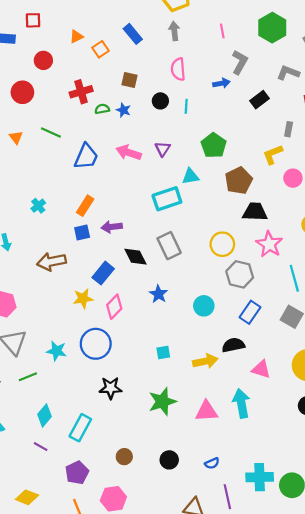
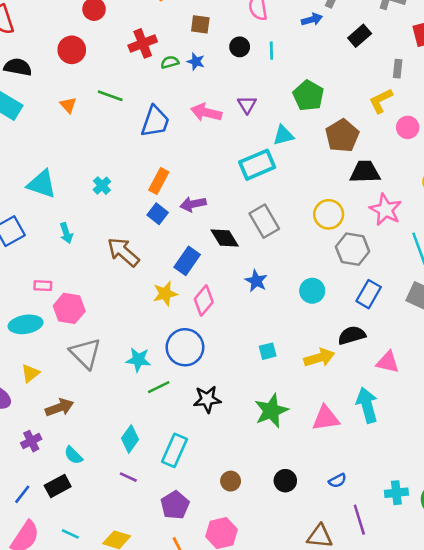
blue square: (82, 232) -> (158, 214), turned -35
brown arrow: (51, 262) -> (123, 252), turned 56
green line: (28, 377) -> (159, 387), moved
cyan cross: (260, 477) -> (396, 493), size x0.7

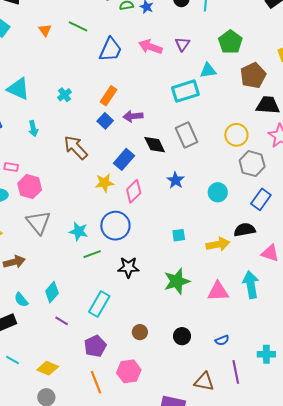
cyan diamond: (130, 439) -> (52, 292), moved

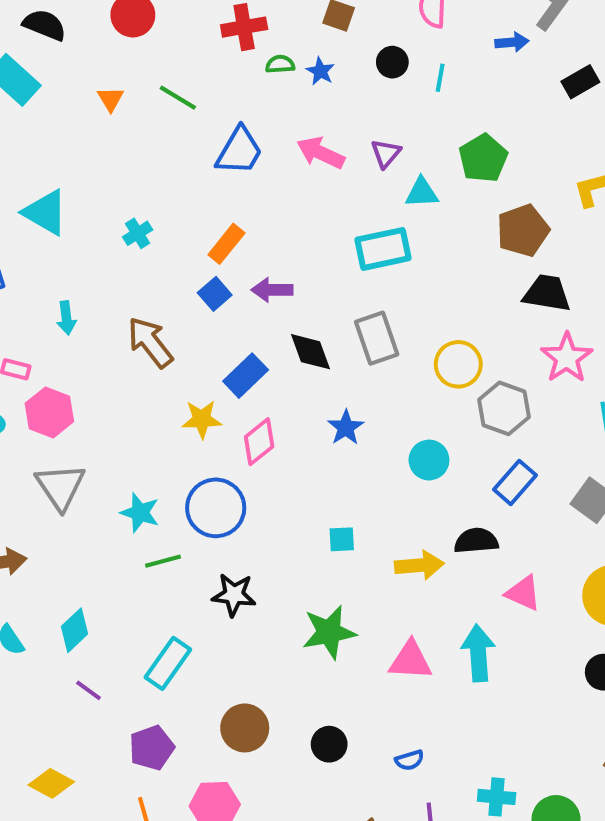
cyan triangle: (208, 70) -> (422, 193), moved
cyan arrow: (33, 128) -> (66, 318), moved
yellow circle: (236, 135) -> (458, 364), moved
brown circle: (140, 332) -> (245, 728), size x1.5

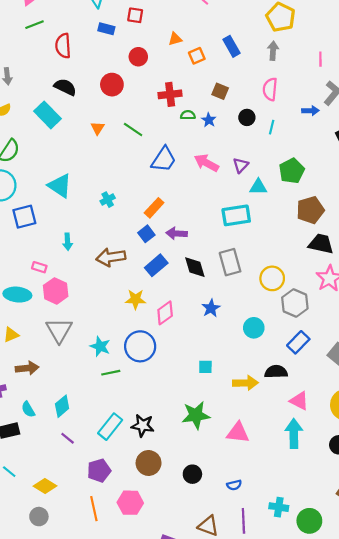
brown arrow: (150, 342) -> (111, 257), turned -64
blue rectangle: (246, 376) -> (156, 265), moved
black star: (234, 595) -> (143, 425), moved
cyan arrow: (478, 653) -> (294, 434), moved

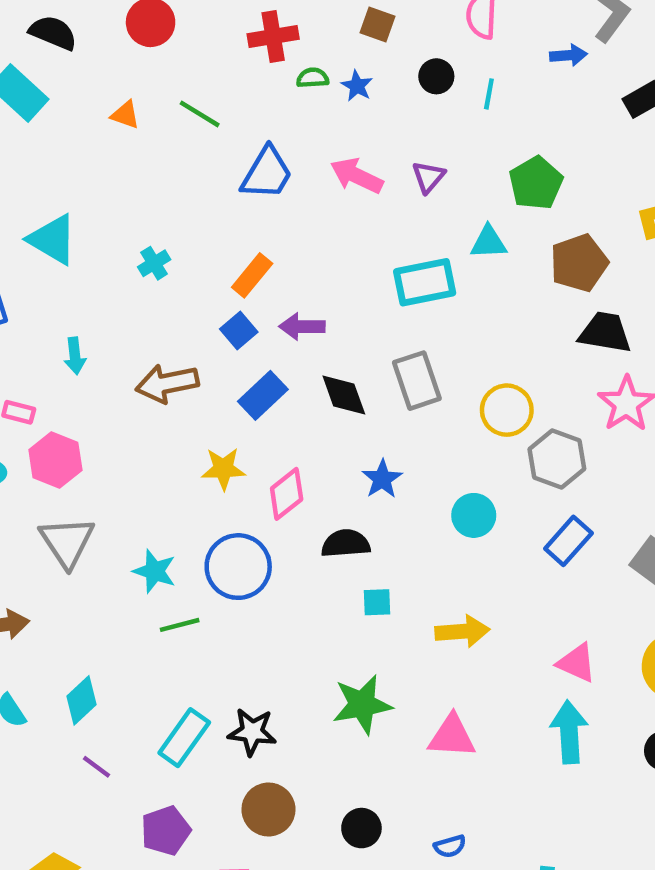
orange triangle: (98, 128) -> (125, 115), turned -40
cyan triangle: (258, 187) -> (488, 242), moved
black semicircle: (276, 372) -> (346, 544), moved

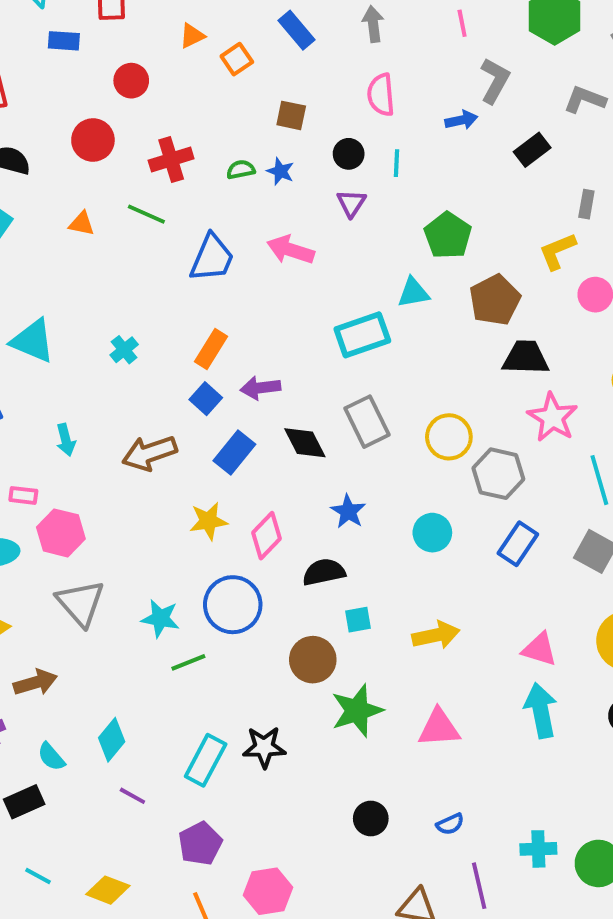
red cross: (273, 37) -> (171, 159), moved
purple triangle: (428, 177) -> (351, 203), moved
brown circle: (268, 810) -> (313, 660), moved

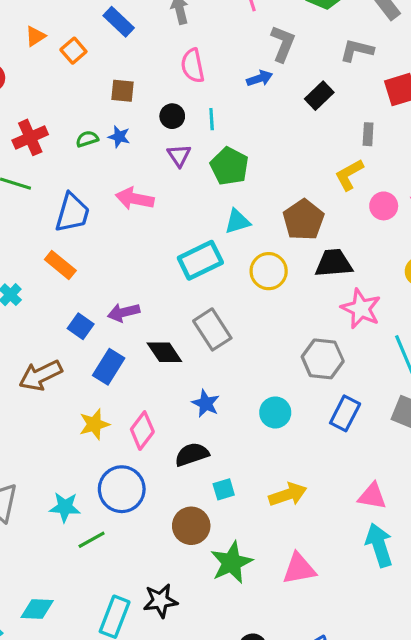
green pentagon: (448, 235) -> (229, 166), moved
orange rectangle: (211, 349) -> (60, 265), moved, turned -76
yellow circle: (449, 437) -> (269, 271), moved
cyan diamond: (112, 740) -> (37, 609), turned 60

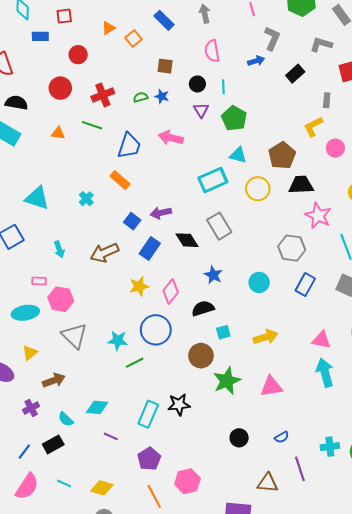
cyan triangle: (237, 221) -> (238, 155), turned 30

